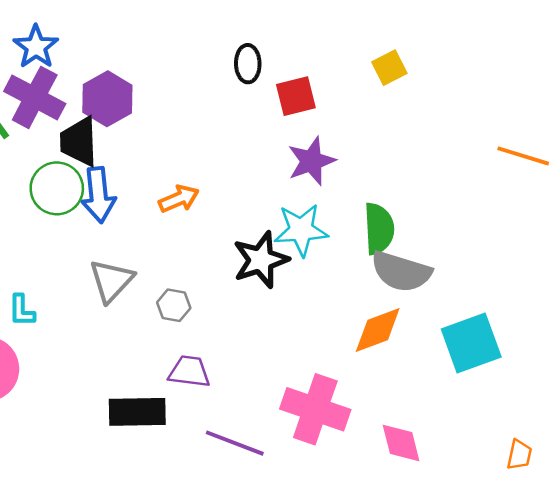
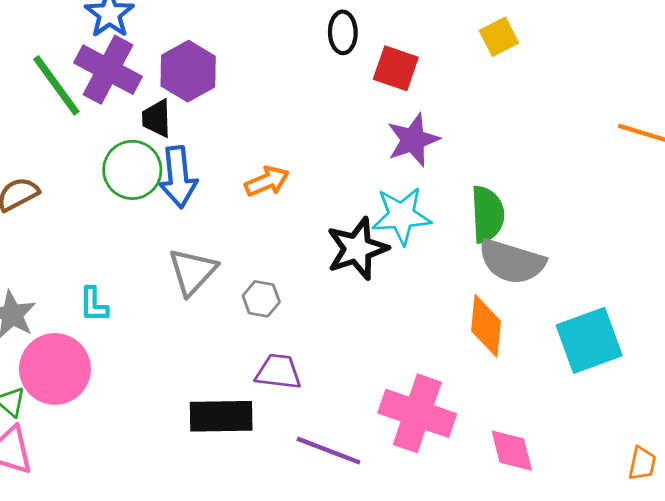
red square: (296, 96) -> (396, 68), turned 33
black trapezoid: (79, 142) -> (157, 118), size x0.7
orange diamond: (378, 330) -> (486, 326), turned -64

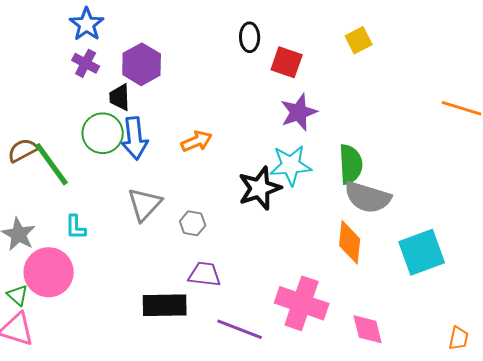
purple cross: (108, 70) -> (86, 63), size x0.6
green line: (56, 85) -> (52, 164), moved

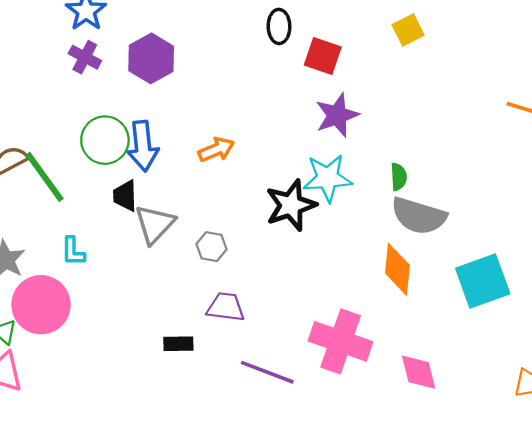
black trapezoid: (120, 97) -> (125, 196), moved
green semicircle: (351, 164) -> (399, 177), size x0.6
black rectangle: (165, 305) -> (178, 344), size x0.6

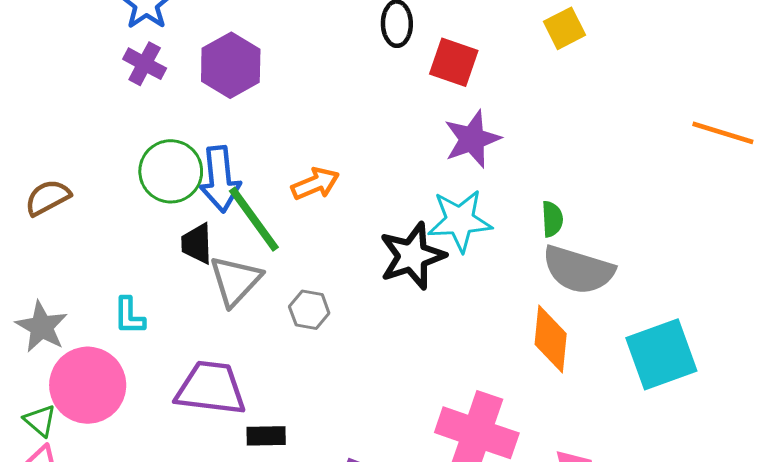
green line: (45, 177) -> (254, 219), moved
purple trapezoid: (226, 307) -> (211, 388), moved, size x1.4

